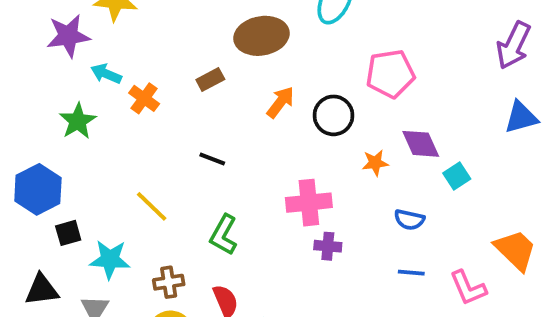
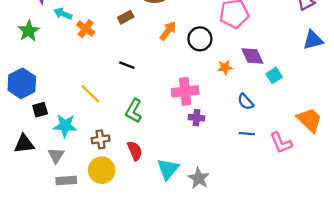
green star: (78, 121) -> (29, 31), moved
blue semicircle: (409, 220) -> (246, 102), turned 36

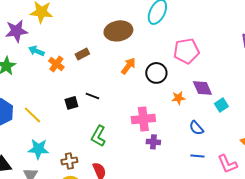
brown rectangle: (126, 17) -> (82, 54), moved
yellow line: (90, 94) -> (32, 115), moved
black square: (40, 110) -> (71, 103), moved

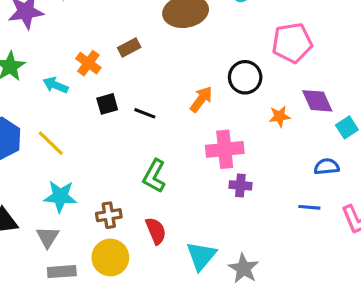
cyan arrow: (36, 51) -> (56, 85), moved
orange arrow: (128, 66) -> (201, 99), moved
black square: (71, 103) -> (107, 104), moved
blue semicircle: (196, 128) -> (327, 167), moved, turned 126

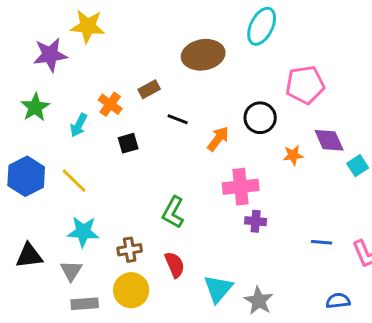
cyan arrow: (56, 85) -> (79, 125), turned -85
black line: (145, 113) -> (178, 119), moved
blue semicircle: (327, 167) -> (338, 301), moved

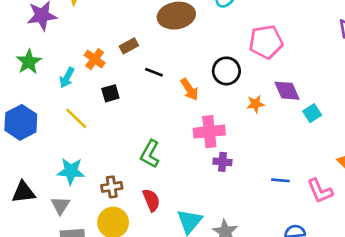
orange arrow: (218, 139) -> (190, 89), turned 110
yellow line: (74, 181) -> (76, 118), moved

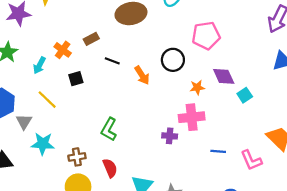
pink cross: (209, 132) -> (192, 117), moved
gray triangle: (60, 205) -> (24, 122), moved

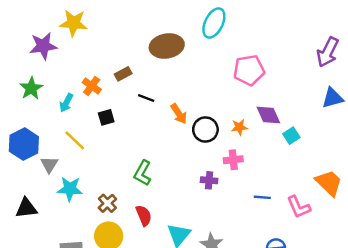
black circle: (173, 60) -> (205, 130), moved
pink cross: (192, 117) -> (233, 160), size x0.7
brown cross: (77, 157) -> (107, 203), turned -35

